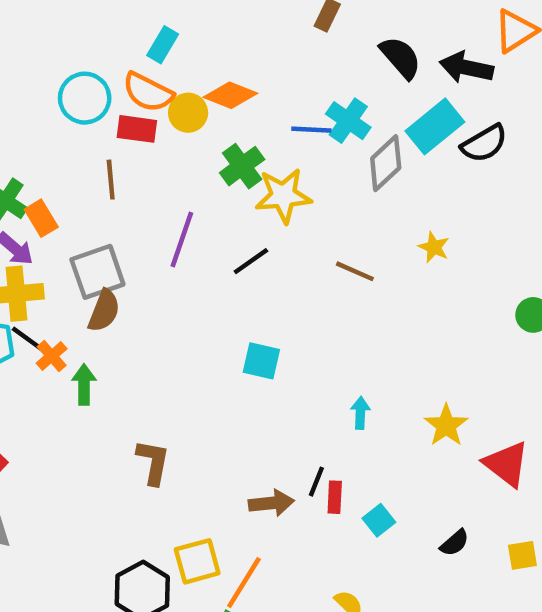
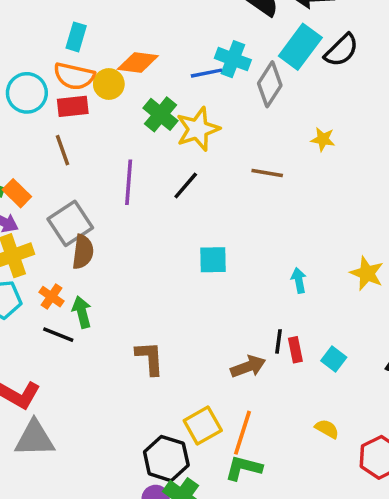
black line: (29, 340) -> (58, 335), moved

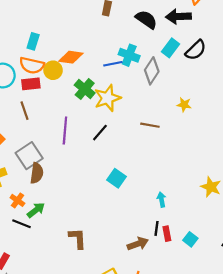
cyan rectangle: (300, 47) -> (170, 48), size x0.7
cyan square: (213, 260) -> (117, 178), turned 36
cyan arrow: (299, 280) -> (161, 200), moved
green arrow: (82, 312) -> (36, 210), turned 66

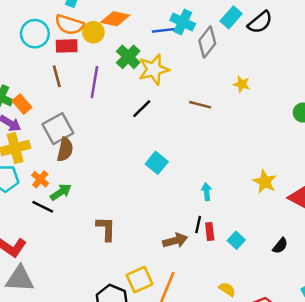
purple line: (65, 131) -> (94, 82), moved

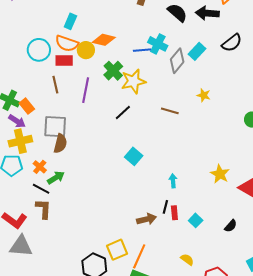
cyan rectangle: (231, 17) -> (197, 51), moved
black semicircle: (260, 22) -> (232, 43), moved
gray square: (58, 129) -> (55, 127), turned 30
brown L-shape: (106, 229) -> (43, 209), moved

